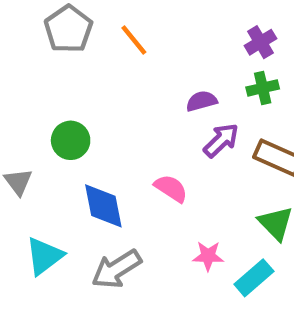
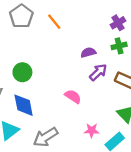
blue diamond: (103, 206) -> (24, 105), moved

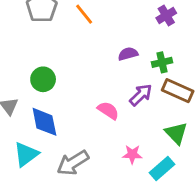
green cross: (119, 46) -> (162, 62), moved
purple arrow: (98, 72) -> (141, 95), moved

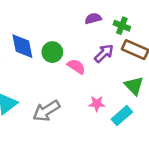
green cross: (162, 62) -> (122, 26), turned 35
green circle: (43, 79) -> (52, 52), moved
blue diamond: (44, 122) -> (22, 46), moved

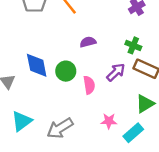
purple semicircle: (93, 18) -> (88, 42), moved
pink semicircle: (76, 66) -> (89, 85), turned 48
green triangle: (134, 86) -> (145, 104), turned 42

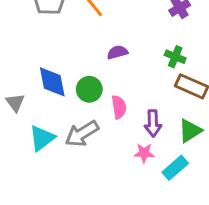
purple arrow: (116, 72) -> (153, 123), moved, turned 132
cyan triangle: (22, 121) -> (42, 138), moved
gray arrow: (60, 128) -> (82, 134), moved

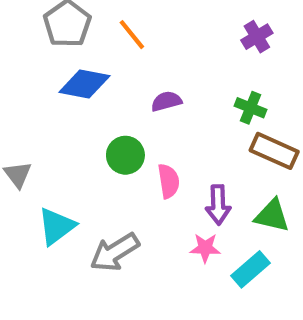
blue diamond: (52, 82) -> (84, 84), moved, turned -68
green triangle: (190, 131) -> (272, 216), turned 45
gray arrow: (82, 134) -> (115, 252), moved

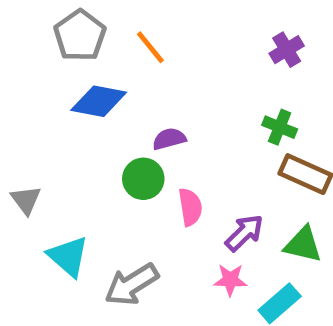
purple semicircle: (166, 101) -> (169, 139), moved
purple arrow: (218, 205) -> (244, 233), turned -132
cyan triangle: (56, 226) -> (68, 256), turned -42

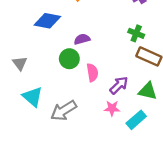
gray triangle: (26, 200) -> (20, 63), moved

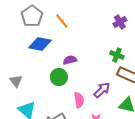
pink semicircle: (92, 73) -> (79, 100), moved
purple arrow: (119, 85) -> (102, 90), moved

